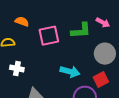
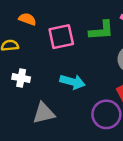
cyan arrow: (70, 72) -> (73, 82), moved

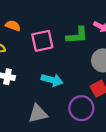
gray triangle: (44, 113) -> (38, 114), moved

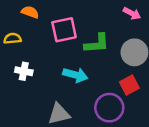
green L-shape: (77, 35) -> (97, 44), moved

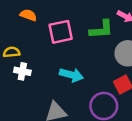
yellow semicircle: (13, 39) -> (12, 52), moved
green L-shape: (97, 44) -> (101, 29), moved

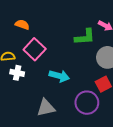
pink square: (61, 32) -> (35, 49), moved, turned -35

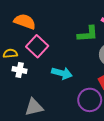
orange semicircle: (22, 25) -> (25, 22), size x1.5
gray triangle: (46, 108) -> (34, 107), moved

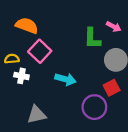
green L-shape: (88, 34) -> (92, 38), turned 95

